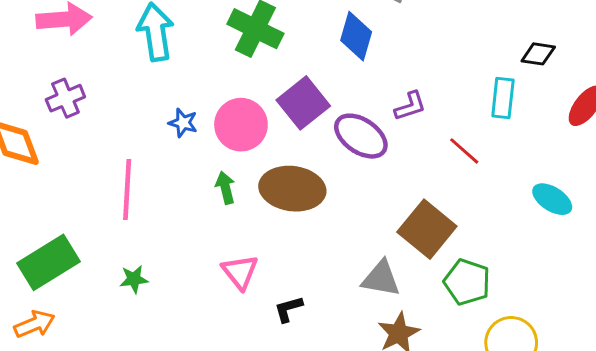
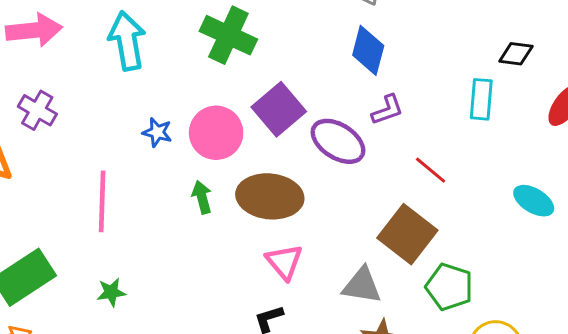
blue diamond: (356, 36) -> (368, 50), moved
purple cross: (65, 98) -> (37, 110), turned -36
red line: (464, 151) -> (431, 170), moved
pink triangle: (240, 272) -> (284, 262), moved

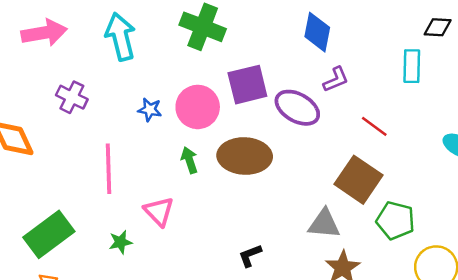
purple square: (279, 109) -> (247, 85), turned 30
purple cross: (37, 110) -> (72, 97), moved
pink triangle: (284, 262) -> (159, 211), moved

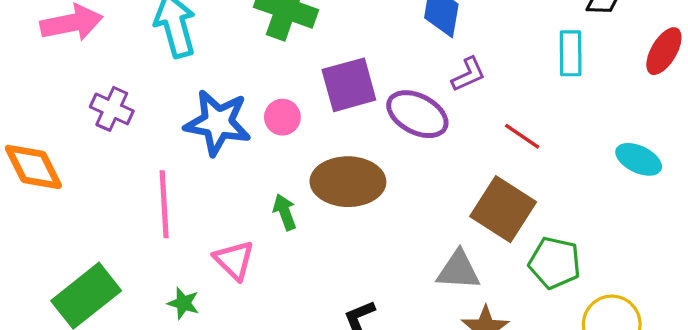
pink circle: (198, 107) -> (282, 117), size x0.6
blue star: (150, 110) -> (218, 123), size x2.0
green arrow: (189, 160) -> (285, 212), moved
green star: (120, 242) -> (183, 303), turned 30

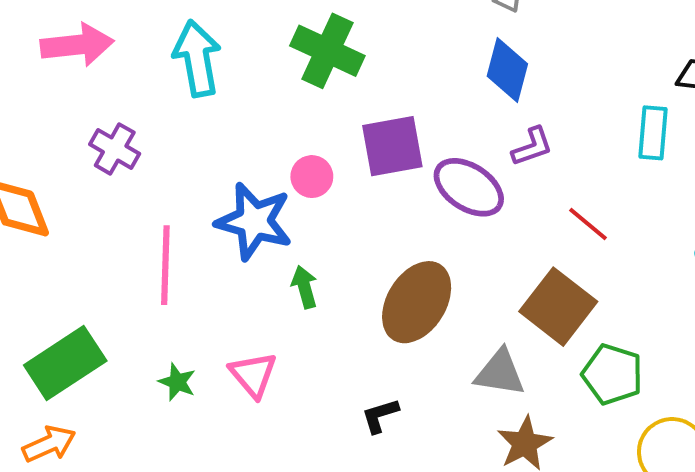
blue star: (218, 123) -> (254, 221), moved
brown ellipse: (348, 182) -> (417, 302), moved, turned -64
pink triangle: (234, 260) -> (253, 375), moved

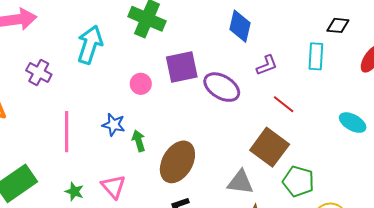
cyan arrow: (197, 58) -> (90, 45), moved, turned 30
purple L-shape: (532, 147) -> (267, 65), moved
blue star: (254, 221) -> (114, 125), moved, size x0.6
brown ellipse: (417, 302) -> (177, 162), moved

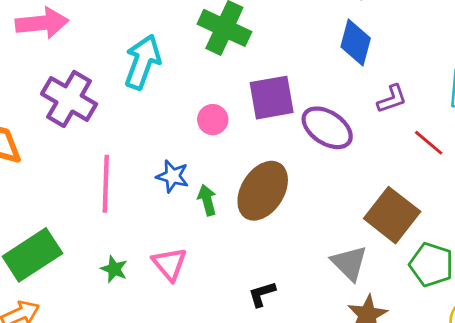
purple cross: (39, 72) -> (69, 99), size x1.5
red line: (284, 104) -> (429, 143), moved
brown ellipse: (177, 162) -> (263, 191), moved
gray triangle: (240, 182) -> (349, 263), turned 36

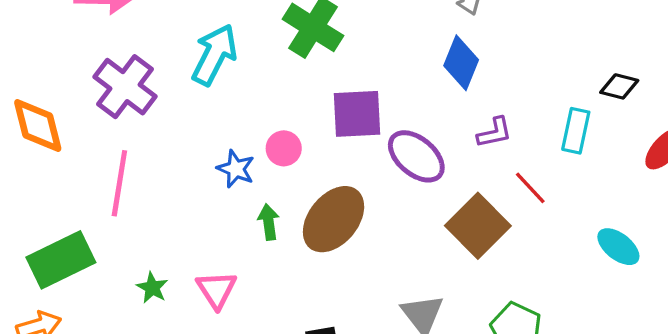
pink circle: (213, 120) -> (284, 148), moved
blue star: (173, 176) -> (236, 169), moved
pink line: (106, 184) -> (119, 183), moved
brown square: (392, 215) -> (478, 226), moved

